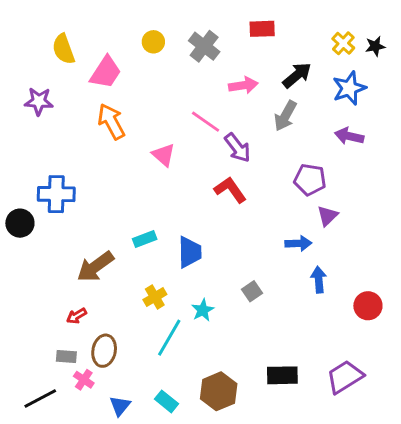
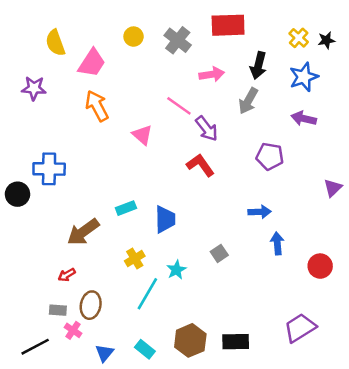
red rectangle: (262, 29) -> (228, 25), size x1.5
black arrow: (297, 75) -> (258, 66), turned 144
purple triangle: (327, 216) -> (333, 188), moved
black rectangle: (282, 375) -> (236, 342), moved

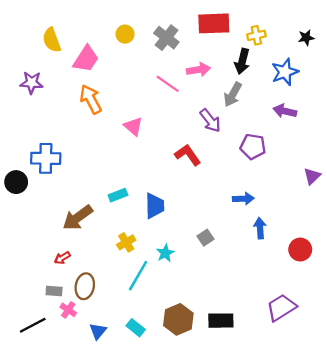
yellow cross: (299, 38) -> (256, 35), moved, turned 36
pink line: (179, 106) -> (168, 84), moved
purple arrow: (207, 129) -> (210, 121), moved

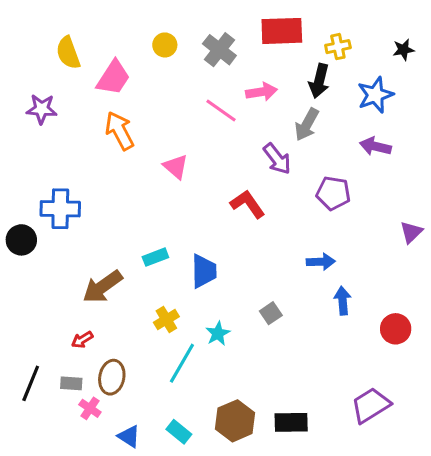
black line: (33, 325) -> (31, 383), moved, turned -40
blue triangle: (98, 331) -> (129, 436), turned -36

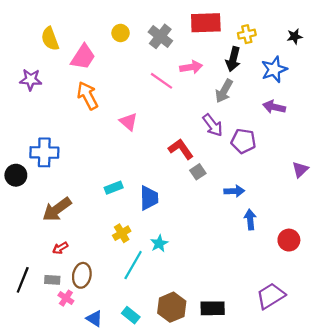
purple arrow: (277, 159) -> (213, 125), moved
brown arrow: (102, 287) -> (57, 209), moved
gray square: (271, 313) -> (198, 172), moved

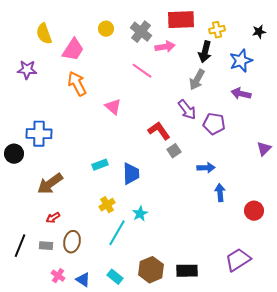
pink arrow: (191, 67) -> (165, 47), moved
pink cross: (66, 298) -> (58, 276), moved

